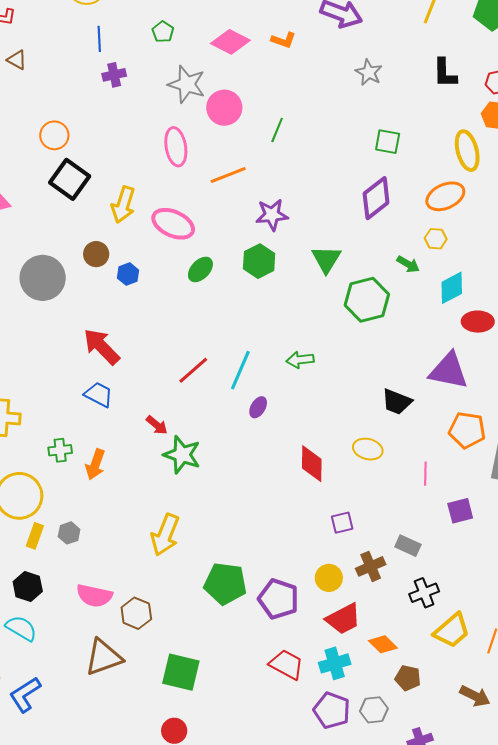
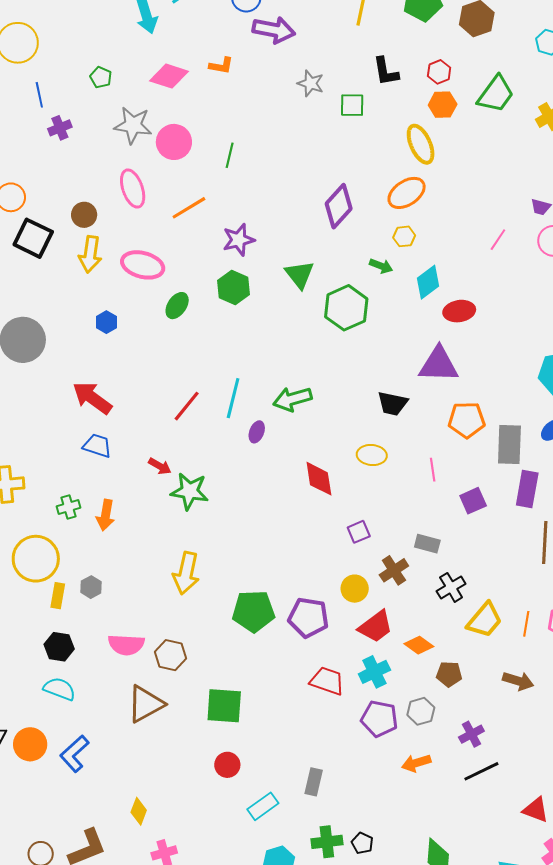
green square: (388, 142) -> (352, 105), moved
brown circle: (96, 254) -> (84, 215), moved
green arrow: (300, 360) -> (292, 399), moved, size x1.4

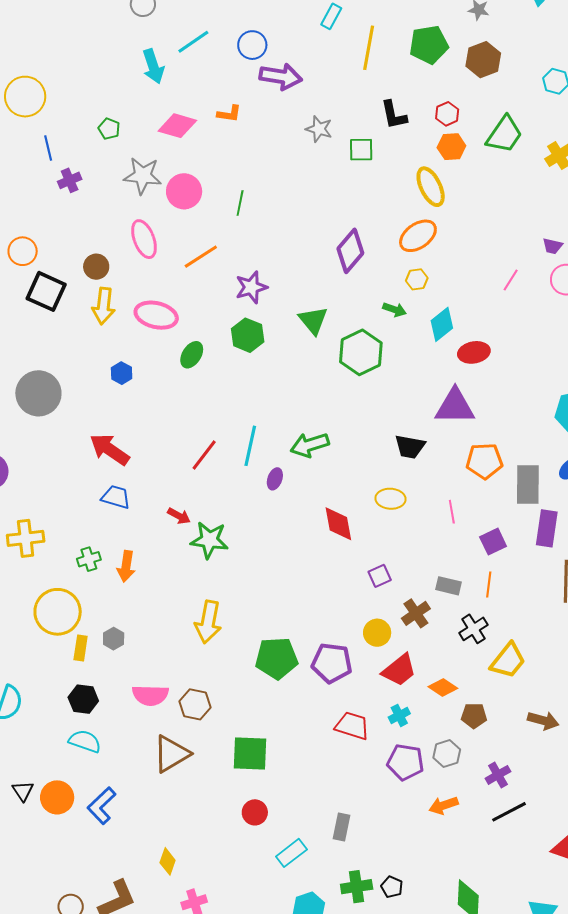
orange line: (526, 624) -> (489, 584), moved
cyan cross: (374, 672) -> (399, 715), size x0.7

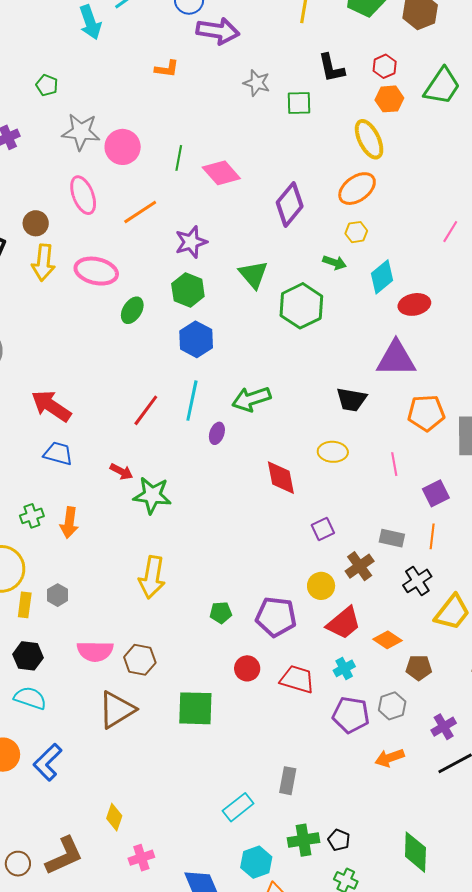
pink diamond: (177, 126) -> (221, 173), moved, turned 33
blue hexagon: (122, 373) -> (196, 339), moved, size x1.6
green pentagon: (277, 658) -> (221, 613), size x0.5
red circle: (255, 812) -> (247, 668), moved

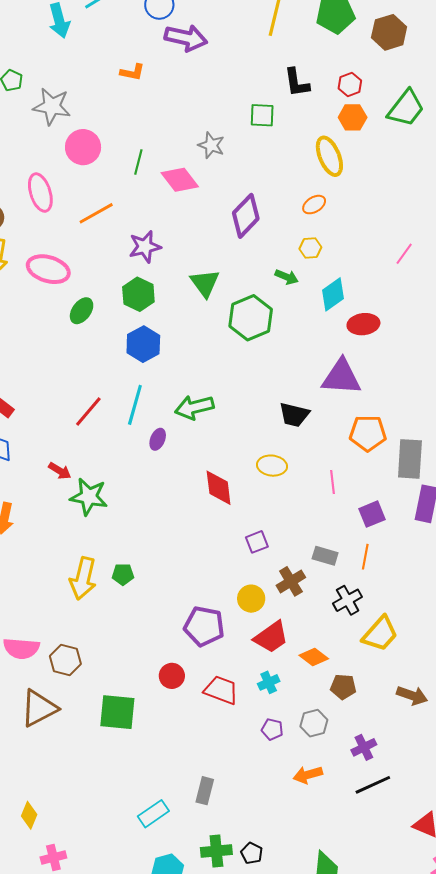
gray star: (257, 83) -> (211, 145), moved
gray star: (81, 132) -> (52, 106), moved
orange ellipse: (357, 189) -> (314, 205), size x0.6
green pentagon: (221, 613) -> (123, 574), moved
purple pentagon: (351, 715) -> (272, 729), size x0.6

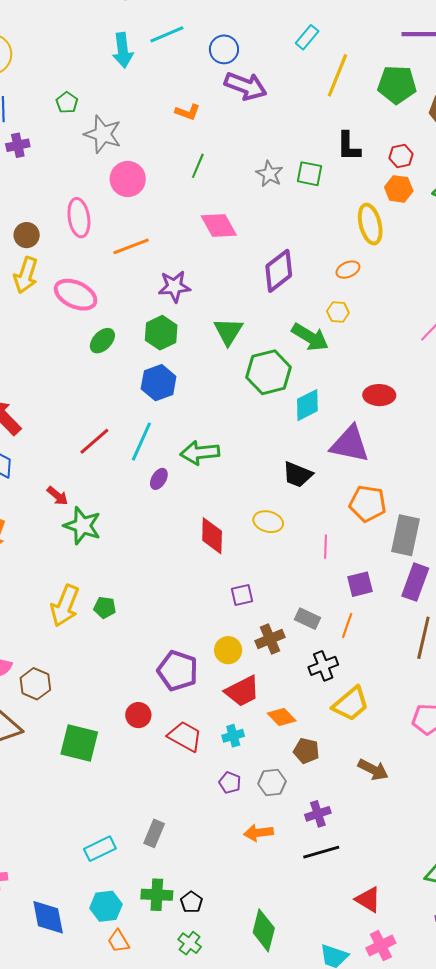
gray star: (211, 145) -> (269, 174), moved
green line: (138, 162) -> (198, 166), moved
green arrow: (287, 277) -> (310, 337), size x1.6
cyan diamond: (333, 294) -> (307, 405), moved

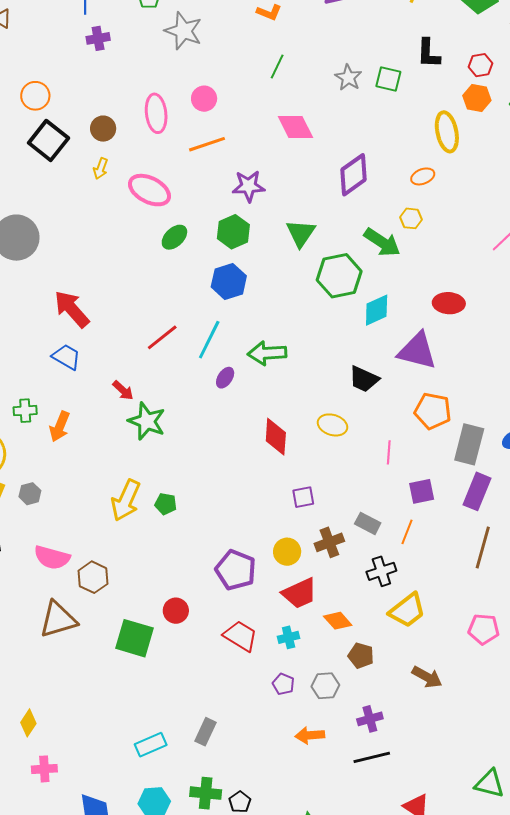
pink circle: (128, 179) -> (204, 99), moved, size x0.7
yellow arrow: (26, 275) -> (101, 168), size x0.6
red circle: (138, 715) -> (176, 611), moved

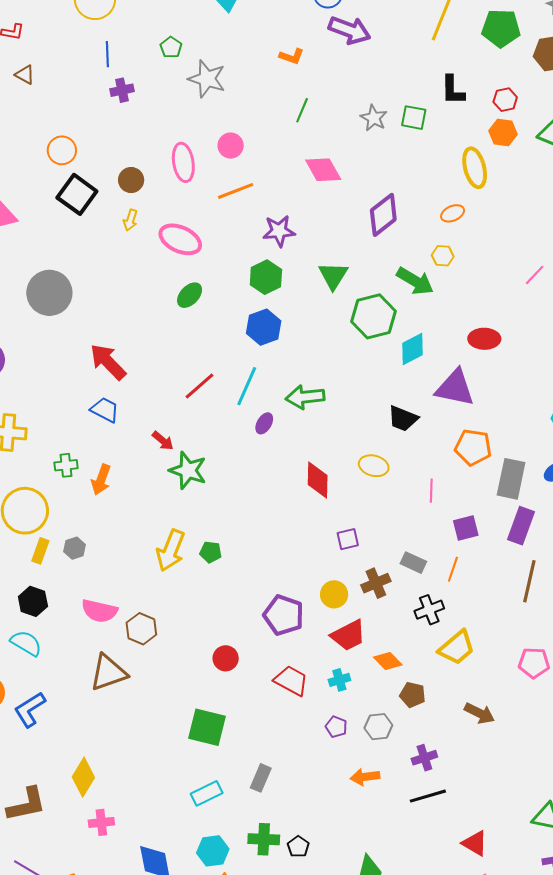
green ellipse: (174, 237) -> (190, 295), moved
green square: (134, 638) -> (207, 727), moved
yellow diamond: (28, 723) -> (83, 777), size x1.4

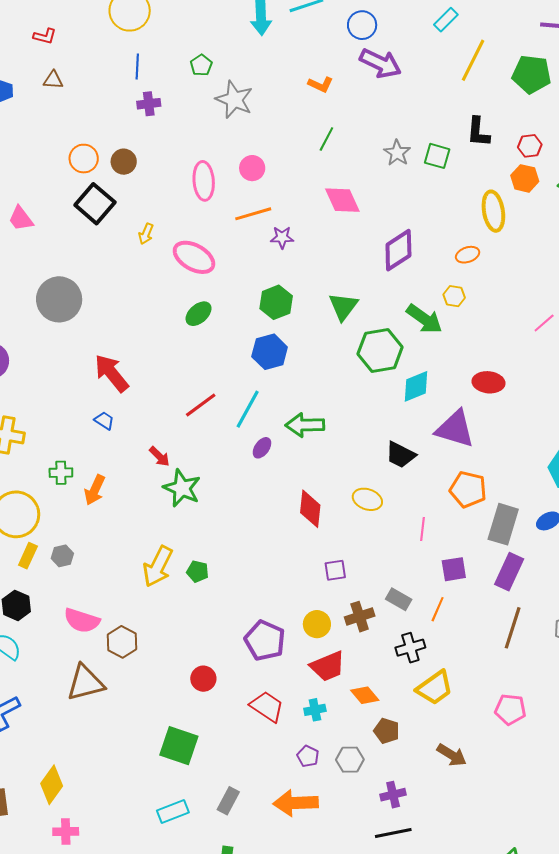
brown triangle: (25, 75) -> (53, 80), turned -30
brown circle: (131, 180) -> (124, 162), moved
purple star: (279, 231) -> (282, 237), moved, size x0.7
blue trapezoid: (105, 410) -> (104, 421), size x0.7
orange arrow: (365, 777) -> (296, 803), moved, size x1.5

